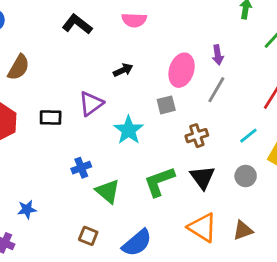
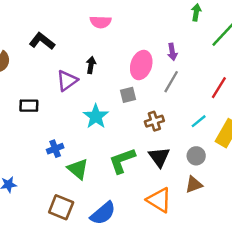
black L-shape: (77, 24) -> (42, 41), moved
black arrow: (123, 70) -> (91, 65), turned -56
purple triangle: (91, 104) -> (67, 81), moved
brown triangle: (243, 230) -> (194, 185), moved
brown square: (88, 236) -> (61, 207), size x1.5

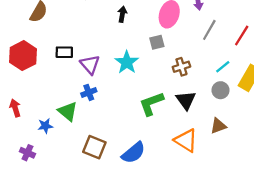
purple triangle: (67, 81) -> (90, 65), moved, turned -35
gray line: (171, 82) -> (209, 30), moved
gray circle: (196, 156) -> (221, 90), moved
green triangle: (78, 169) -> (68, 111), moved

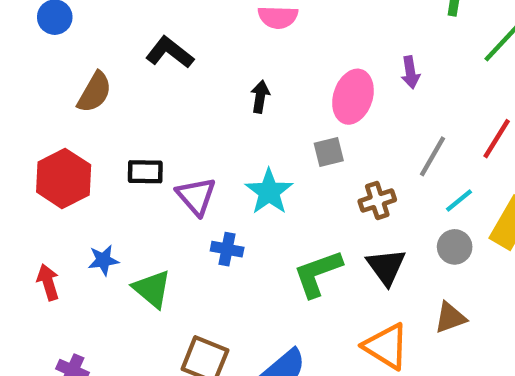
gray line: (209, 30) -> (433, 156), moved
blue cross: (89, 92) -> (227, 249), moved, turned 32
blue star: (45, 126) -> (103, 260), moved

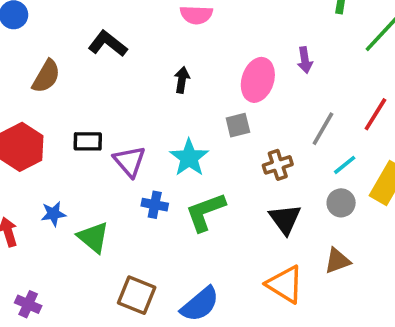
green L-shape: (318, 273) -> (205, 212), moved

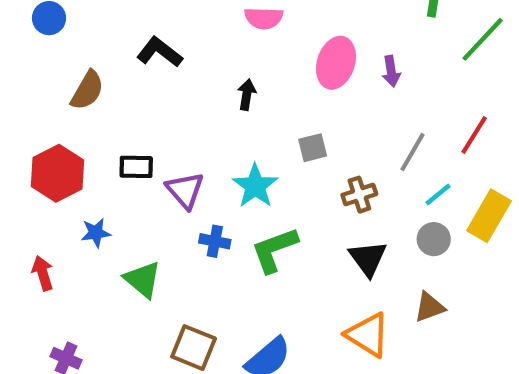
pink ellipse: (258, 80) -> (336, 63), moved
blue star: (53, 214) -> (96, 233), moved

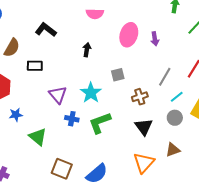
black rectangle: (136, 167) -> (35, 66), moved
orange triangle: (368, 335) -> (144, 163), turned 40

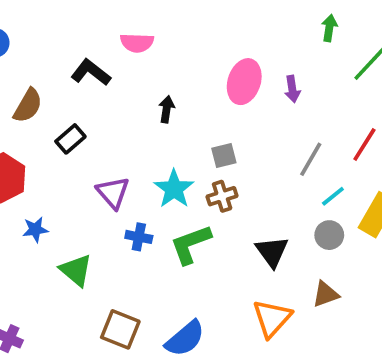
pink semicircle: (95, 14) -> (137, 43), moved
black rectangle: (35, 66) -> (70, 139), turned -42
brown cross: (140, 97) -> (222, 196), moved

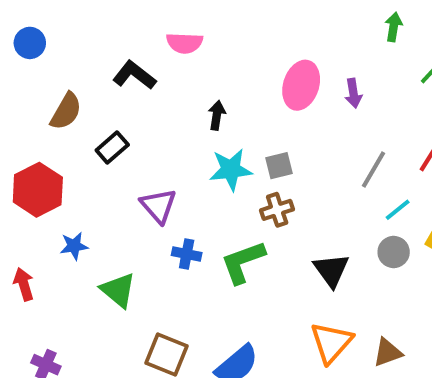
cyan star: (174, 189) -> (231, 170), moved, turned 30
brown triangle: (326, 294) -> (388, 352), moved

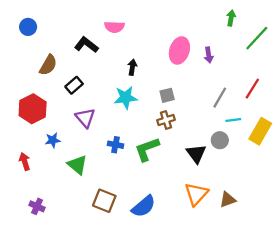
cyan star: (231, 170) -> (126, 98), moved
purple triangle: (158, 206) -> (85, 118), moved
cyan line: (398, 210) -> (233, 120), turned 32
gray circle: (394, 252) -> (220, 140), moved

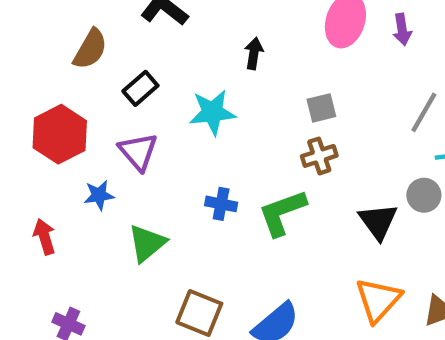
cyan star: (126, 98) -> (212, 112), moved
purple triangle: (85, 118) -> (138, 152), moved
green triangle: (77, 165) -> (147, 243), turned 40

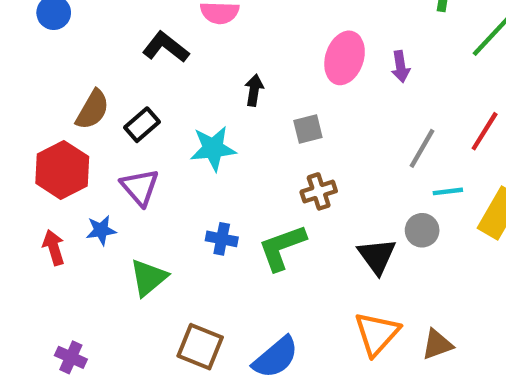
brown semicircle: (90, 49) -> (92, 110), moved
gray square: (321, 108) -> (308, 129), moved
red arrow: (44, 237) -> (54, 247), moved

